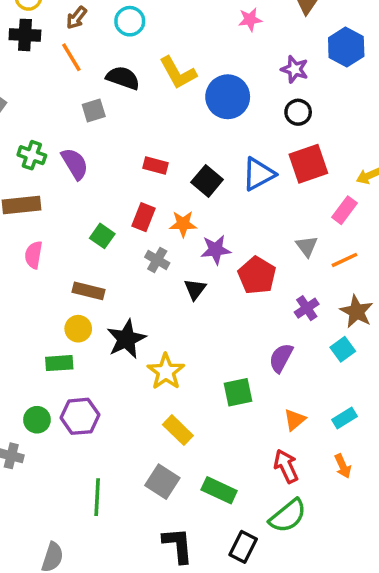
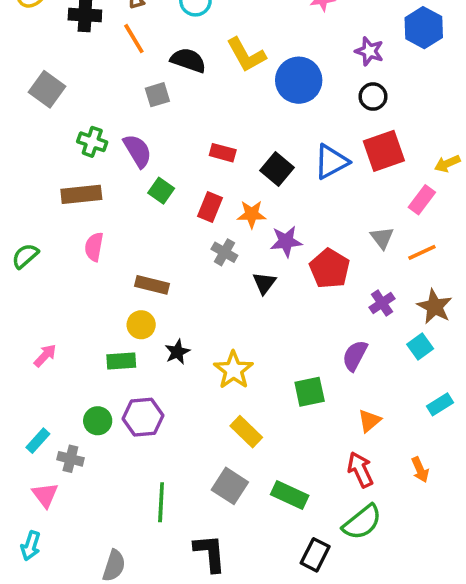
green square: (102, 236) -> (161, 191), moved
black star: (126, 339) -> (177, 352), moved, size x0.6
cyan rectangle: (344, 418) -> (440, 404), moved
black L-shape: (178, 545) -> (210, 553), moved

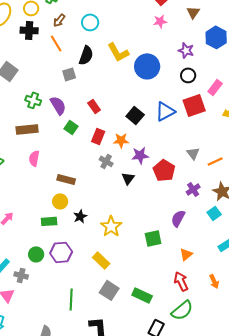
black semicircle: (188, 60) -> (86, 55), turned 90
red rectangle: (223, 153) -> (94, 106), moved, turned 40
pink rectangle: (422, 200) -> (215, 87), moved
yellow rectangle: (246, 432) -> (101, 260), moved

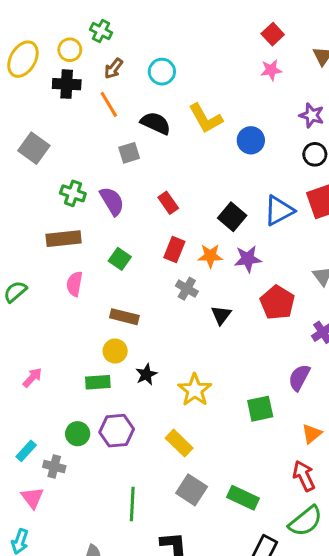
black semicircle: (86, 55) -> (156, 123), turned -84
blue circle: (147, 66) -> (251, 140), size x0.7
green square: (71, 127) -> (120, 259), moved
purple star: (140, 155) -> (248, 259), moved

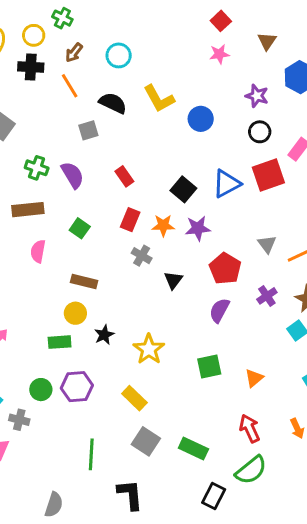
purple semicircle: (299, 378) -> (219, 310), moved
orange triangle: (312, 434) -> (254, 378), moved

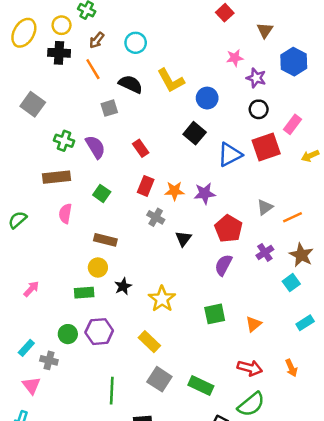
pink star: (219, 54) -> (235, 58), moved
black square: (183, 189) -> (195, 133), moved
gray triangle: (267, 244) -> (265, 207), turned 30
red arrow: (250, 428) -> (250, 368), turned 130

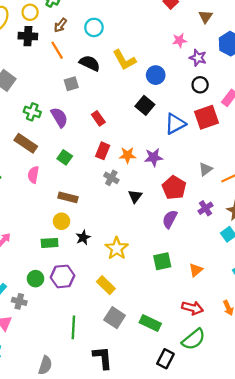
brown rectangle: (56, 177) -> (26, 143), turned 40

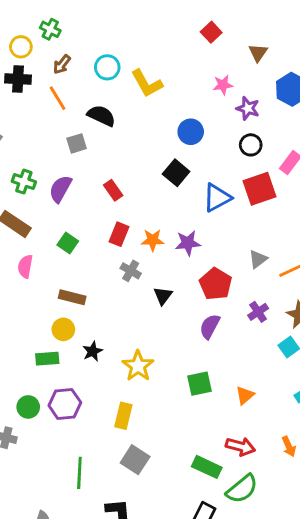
yellow L-shape: (124, 60) -> (147, 83), moved
purple semicircle: (59, 117) -> (60, 189), turned -120
yellow rectangle: (106, 285) -> (123, 416), turned 60
green rectangle: (150, 323) -> (207, 467), moved

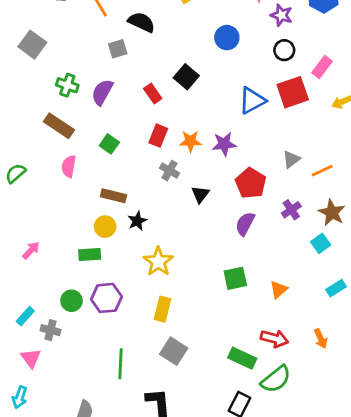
black square: (176, 173) -> (186, 77), moved
black star: (93, 351) -> (137, 221), moved
yellow star: (138, 366) -> (158, 262), moved

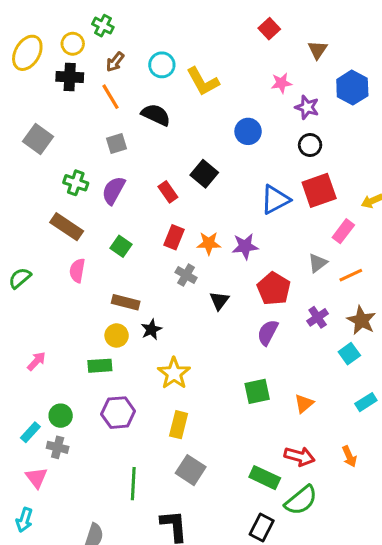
gray square: (118, 49) -> (117, 144), moved
pink rectangle: (322, 67) -> (343, 231), moved
green circle: (71, 301) -> (61, 416), moved

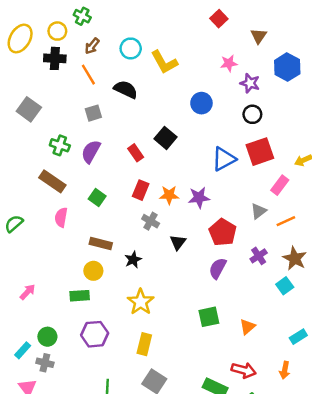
black star: (151, 329) -> (133, 260), moved
cyan rectangle: (366, 402) -> (298, 337), moved
orange arrow: (349, 456) -> (285, 370), turned 35

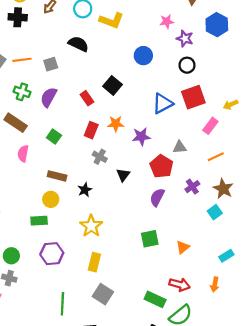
yellow L-shape: (164, 62) -> (111, 20), turned -40
orange line: (88, 75) -> (22, 60), moved, turned -66
orange star: (169, 195) -> (116, 124), moved
gray triangle: (259, 211) -> (180, 147), moved, turned 32

